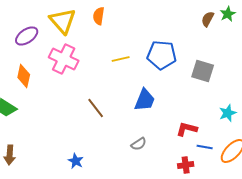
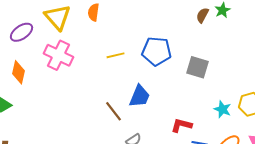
brown line: (96, 108) -> (114, 111), moved
cyan star: (228, 113) -> (222, 109), turned -30

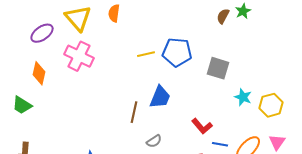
yellow line: (116, 55) -> (146, 54), moved
cyan star: (222, 109) -> (243, 97), moved
brown line: (114, 111) -> (134, 112), turned 50
red L-shape: (182, 125) -> (202, 126), turned -145

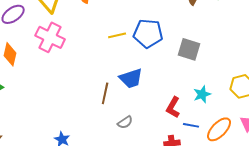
blue trapezoid: (160, 97) -> (131, 78), turned 50
cyan star: (243, 97) -> (202, 94), moved, turned 30
red L-shape: (202, 126) -> (173, 107), turned 70

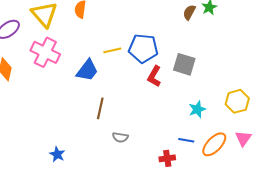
blue trapezoid: (131, 78) -> (87, 70), moved, turned -35
red L-shape: (173, 107) -> (154, 76), moved
gray semicircle: (125, 122) -> (120, 137), turned 42

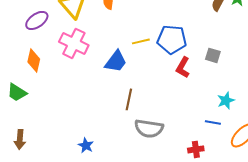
gray square: (184, 64) -> (213, 55), size x0.7
gray semicircle: (120, 137) -> (149, 128), size x1.8
blue line: (186, 140) -> (213, 122), moved

